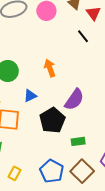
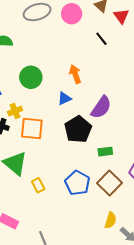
black line: (83, 36) -> (101, 39), moved
blue triangle: (30, 96) -> (64, 98), moved
yellow rectangle: (15, 173) -> (38, 185), turned -56

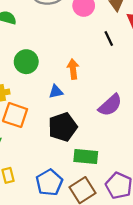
purple semicircle: (101, 107) -> (110, 105), moved
green rectangle: (105, 152) -> (86, 157), size x1.5

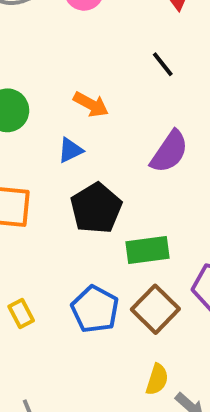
black line: (109, 39) -> (163, 64), moved
orange arrow: (73, 69) -> (91, 104), turned 138

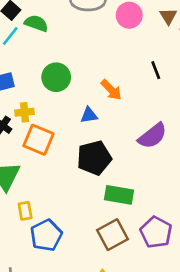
black line: (163, 64) -> (156, 70), moved
blue pentagon: (95, 309) -> (46, 235), moved

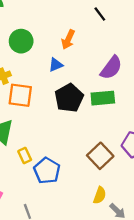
orange arrow: (111, 90) -> (68, 39), turned 84
green rectangle: (119, 195) -> (103, 98), moved

